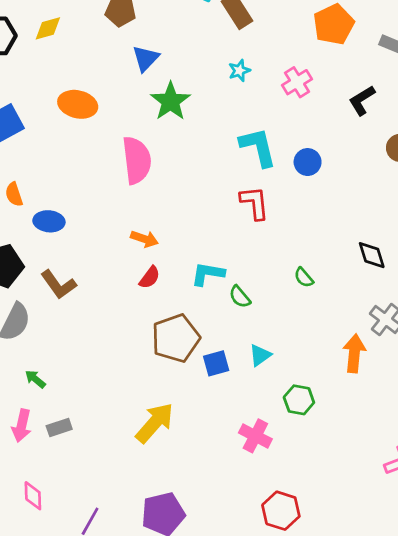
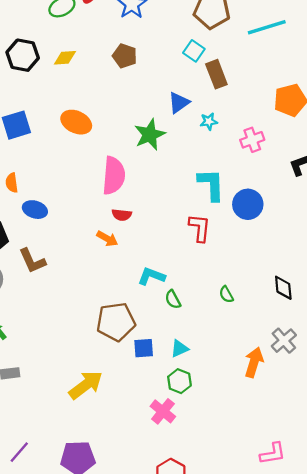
blue triangle: (146, 58) -> (179, 103), moved
blue circle: (308, 162) -> (248, 204), size x1.4
red semicircle: (150, 277) -> (122, 215), moved, turned 48
green hexagon: (299, 400) -> (179, 381), moved

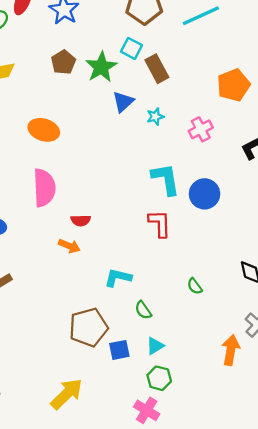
brown pentagon: (125, 56) -> (63, 62), turned 30
orange ellipse: (76, 122) -> (44, 130), moved
green star: (150, 135) -> (101, 67), moved
pink semicircle: (114, 176) -> (44, 188), moved
green semicircle: (173, 299) -> (143, 310), moved

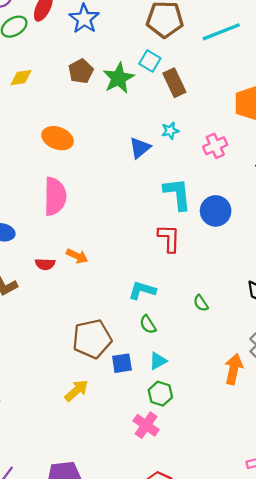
blue triangle: (123, 102) -> (140, 148), moved
red semicircle: (81, 220) -> (45, 264), moved
cyan L-shape: (118, 278) -> (142, 290), moved
yellow arrow: (67, 394) -> (76, 391), moved, size x0.7

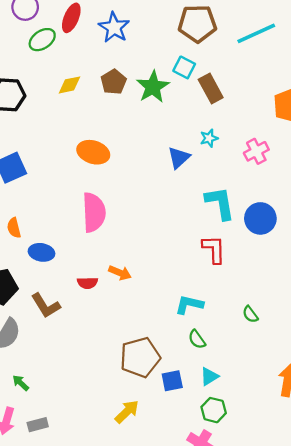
yellow diamond: (21, 78) -> (70, 85), moved

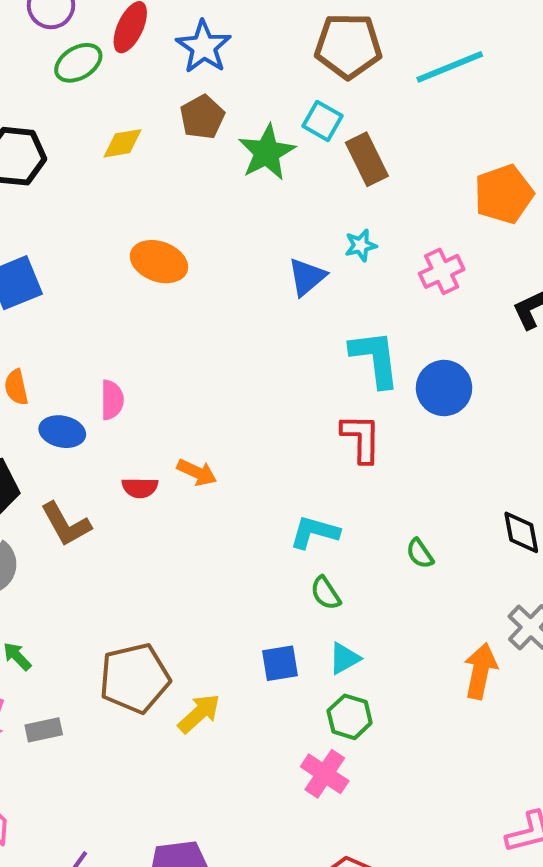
brown pentagon: (114, 82) -> (202, 117), moved
pink semicircle: (94, 212) -> (112, 400), moved, size x0.6
brown pentagon: (140, 357) -> (135, 678), moved

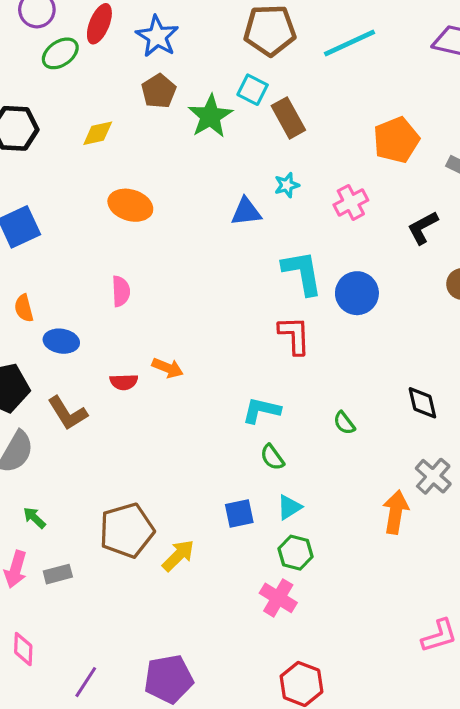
yellow diamond: (123, 143) -> (98, 133), moved
blue triangle: (307, 277) -> (246, 212), turned 36
pink semicircle: (112, 400) -> (121, 291), moved

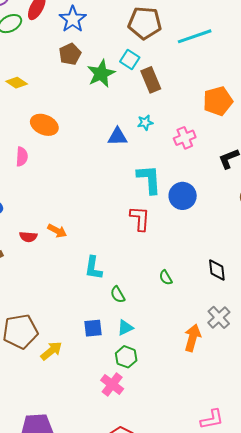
yellow diamond: (98, 133) -> (17, 83), moved, turned 40
pink semicircle: (121, 291) -> (22, 157), moved
cyan L-shape: (261, 410) -> (93, 268), moved, turned -100

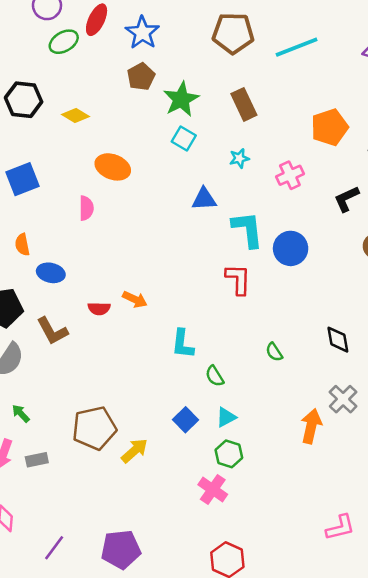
cyan square: (130, 60) -> (184, 139), moved
blue triangle: (117, 137) -> (204, 199), moved
blue square: (93, 328) -> (186, 420), turned -36

